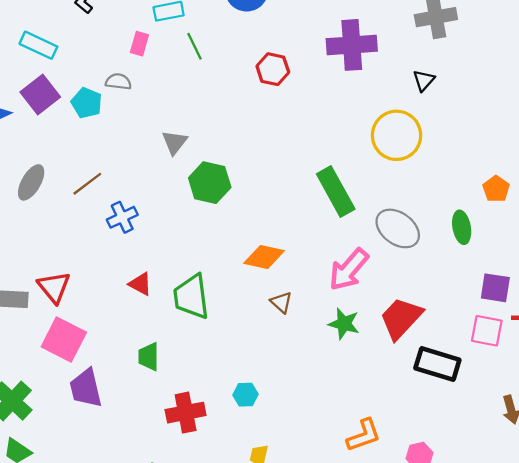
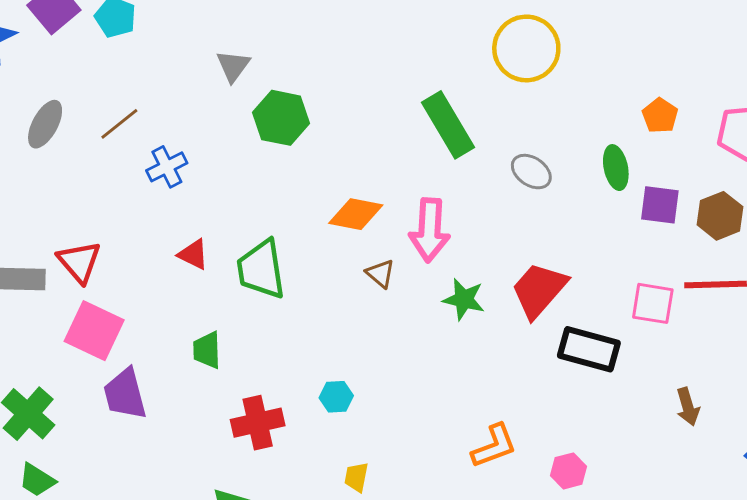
gray ellipse: (398, 228) -> (531, 172), size x0.7
pink arrow: (349, 270) -> (430, 230), moved, turned -36
purple square: (495, 288) -> (660, 205), moved

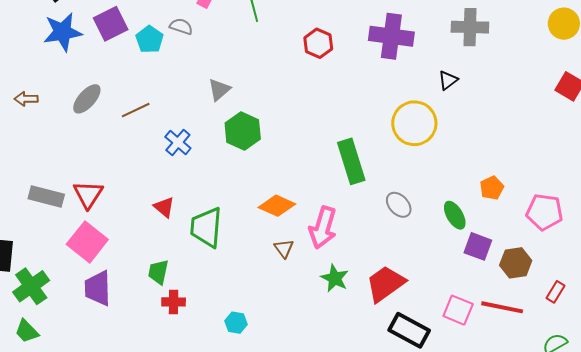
blue cross: (167, 167) -> (178, 143), moved, turned -36
green ellipse: (616, 168) -> (455, 215), turned -32
red cross: (258, 423) -> (174, 302), moved, size x0.7

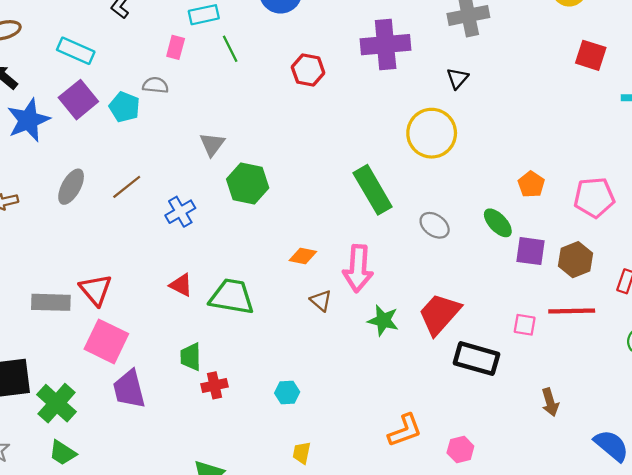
blue cross: (178, 143) -> (180, 212), turned 32
orange diamond: (277, 206) -> (303, 256), size x0.7
green trapezoid: (206, 227) -> (232, 297), turned 108
pink square: (458, 310) -> (525, 325), size x0.7

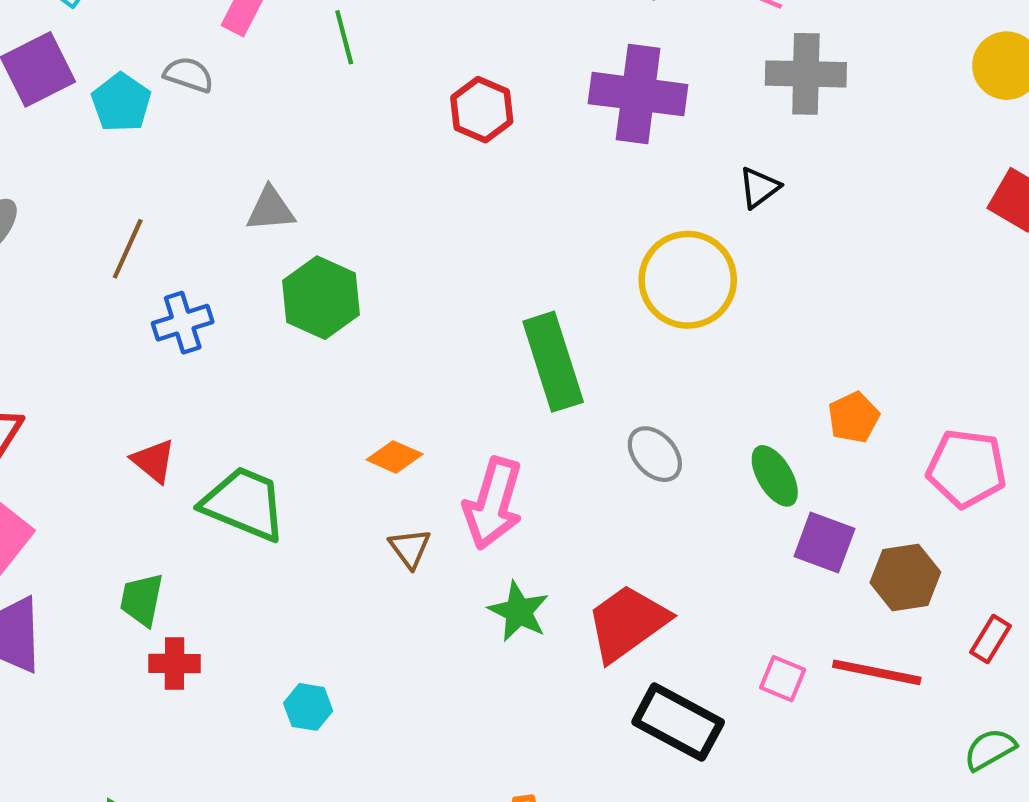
gray triangle: (212, 144) -> (271, 209), turned 36
brown line: (127, 187) -> (128, 249), moved, turned -40

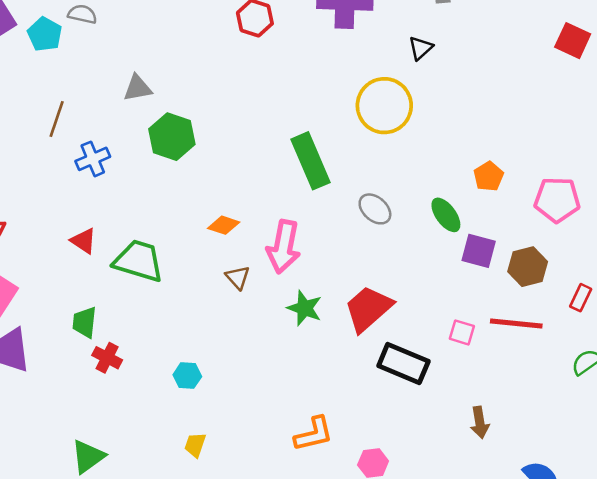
red cross: (174, 663) -> (107, 358), turned 32

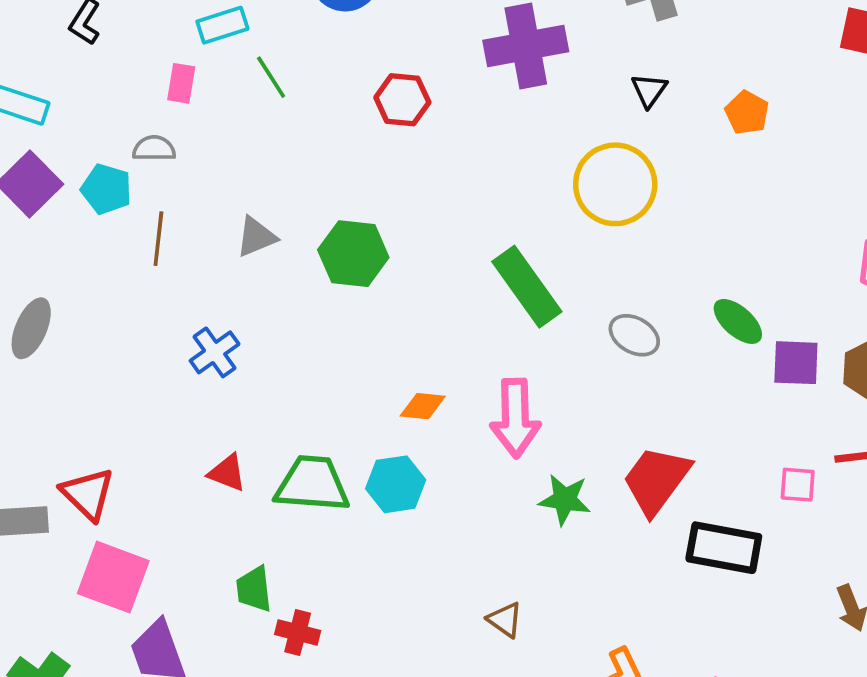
brown line: (57, 119) -> (158, 239), moved
green hexagon: (172, 137) -> (353, 254), moved
orange pentagon: (489, 176) -> (747, 113), moved
brown triangle: (238, 277) -> (505, 620), moved
cyan hexagon: (187, 376) -> (396, 484), moved, size x1.4

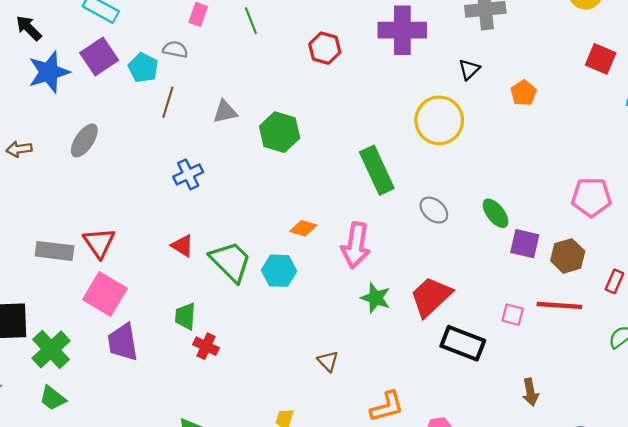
green trapezoid: (312, 484) -> (231, 261), turned 30

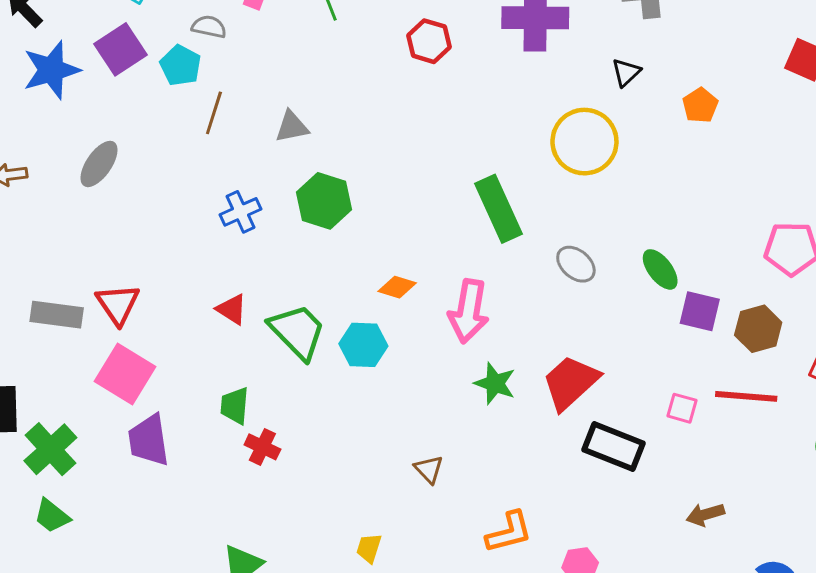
gray semicircle: (175, 49) -> (209, 27), moved
green hexagon: (280, 132) -> (324, 201), moved
brown arrow: (530, 392) -> (705, 514), turned 84

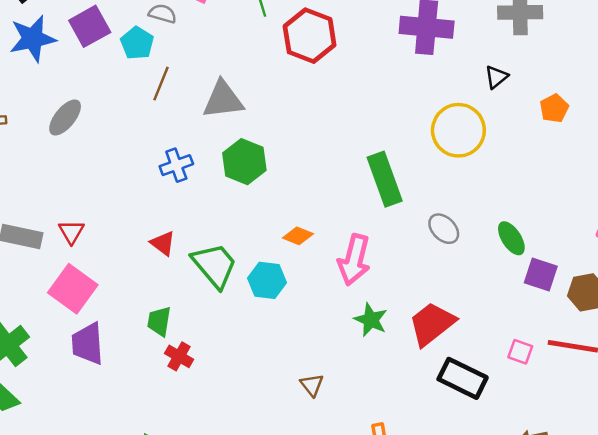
red hexagon: (429, 41) -> (310, 36), moved, size x1.5
gray triangle: (292, 127) -> (223, 100), size x1.5
red triangle: (118, 304) -> (71, 232), size x0.7

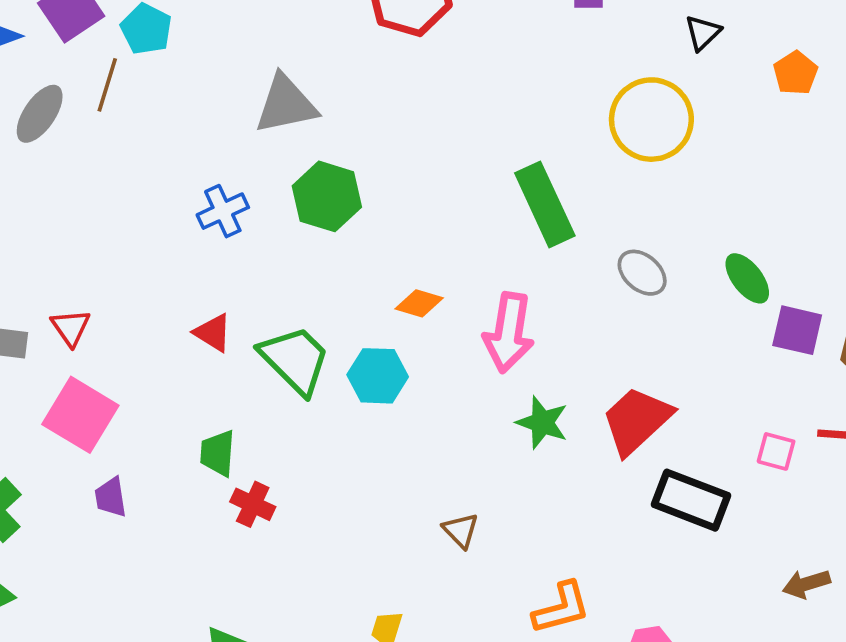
brown line: (161, 84) -> (107, 85), moved
gray ellipse: (65, 117) -> (40, 114), moved
purple trapezoid: (88, 344) -> (111, 497), size x0.6

